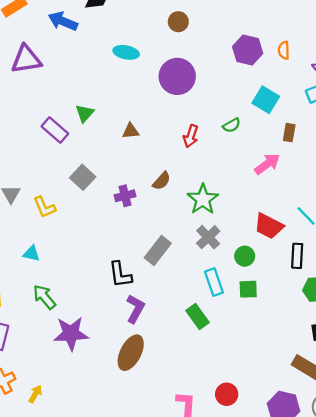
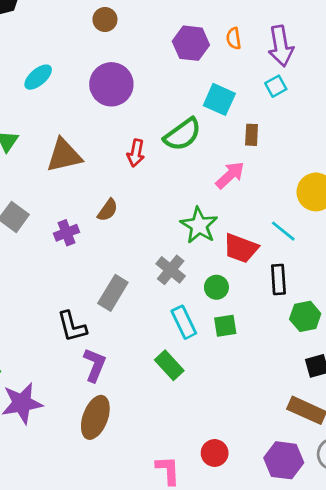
cyan ellipse: (126, 52) -> (38, 77), moved, turned -45
green semicircle: (232, 125) -> (183, 134), size x1.8
brown triangle: (131, 131) -> (64, 155), size x1.8
green star: (203, 199) -> (199, 225), moved

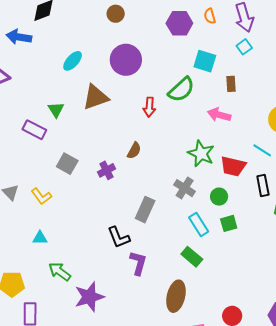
brown triangle: (64, 155) -> (96, 97), moved
pink arrow: (230, 175) -> (219, 115), turned -115
brown ellipse: (95, 417) -> (176, 296), moved

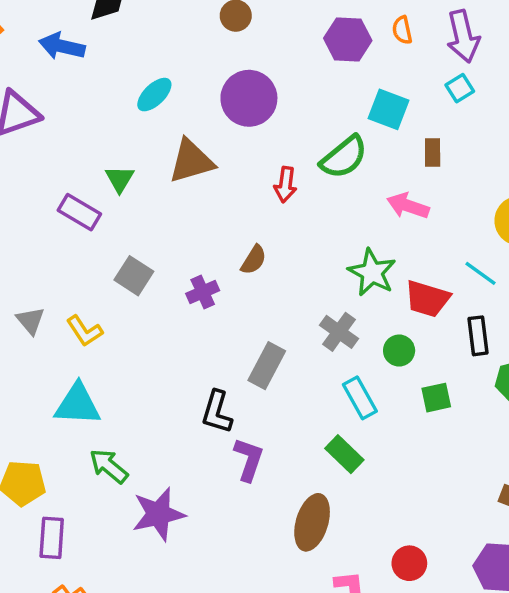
green square: (229, 223) -> (436, 398), moved
black L-shape: (119, 237) -> (217, 412), turned 35
cyan triangle: (40, 238) -> (78, 404), size x1.8

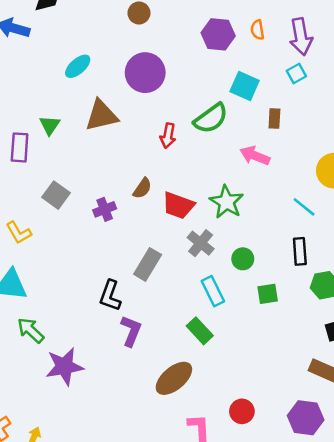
purple rectangle: (79, 212) -> (20, 147), turned 60
red trapezoid: (427, 299) -> (178, 205), moved
brown ellipse: (312, 522) -> (174, 378), turned 30

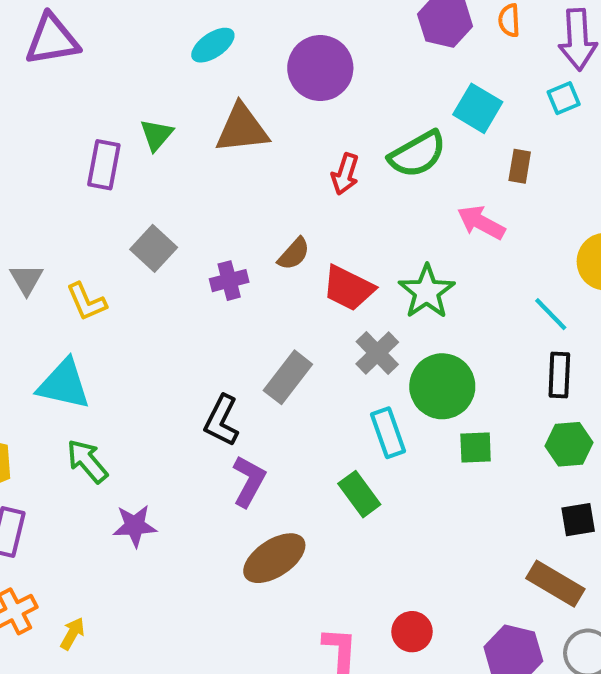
black rectangle: (300, 251) -> (559, 375), moved
green circle: (243, 259) -> (442, 386), size x1.8
purple star: (64, 366) -> (135, 526), size x0.7
brown ellipse: (174, 378) -> (274, 558), moved

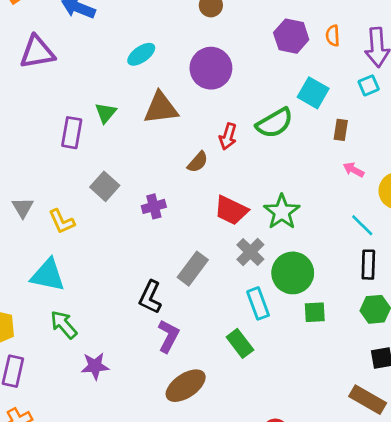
pink arrow: (481, 222) -> (354, 170), moved, size x0.7
brown semicircle: (294, 254) -> (198, 162), moved

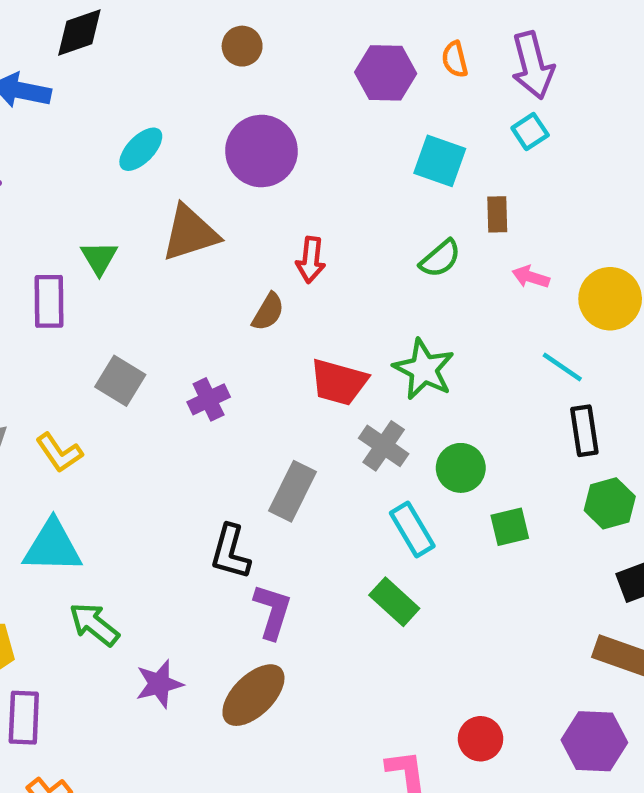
green semicircle: (275, 123) -> (440, 259), moved, size x0.7
green circle: (293, 273) -> (461, 468), size x0.7
brown ellipse: (186, 386) -> (253, 695), moved

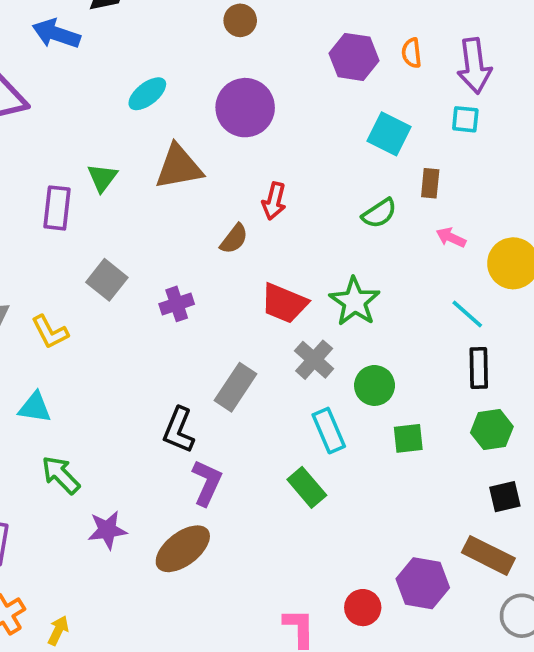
cyan square: (530, 132) -> (465, 119), turned 32
cyan triangle: (52, 547) -> (35, 407), size x0.7
purple hexagon: (594, 741) -> (423, 583), moved

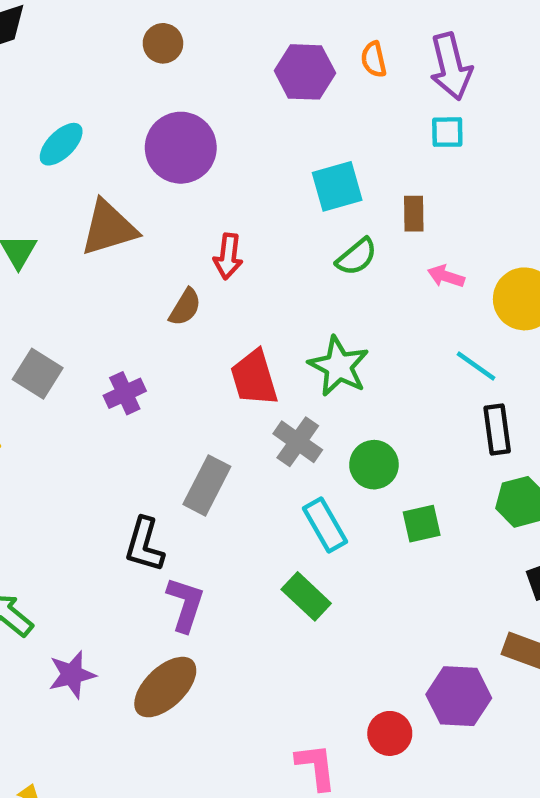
cyan square: (389, 134) -> (337, 186), moved, turned -36
red trapezoid: (284, 303) -> (254, 378), turned 57

